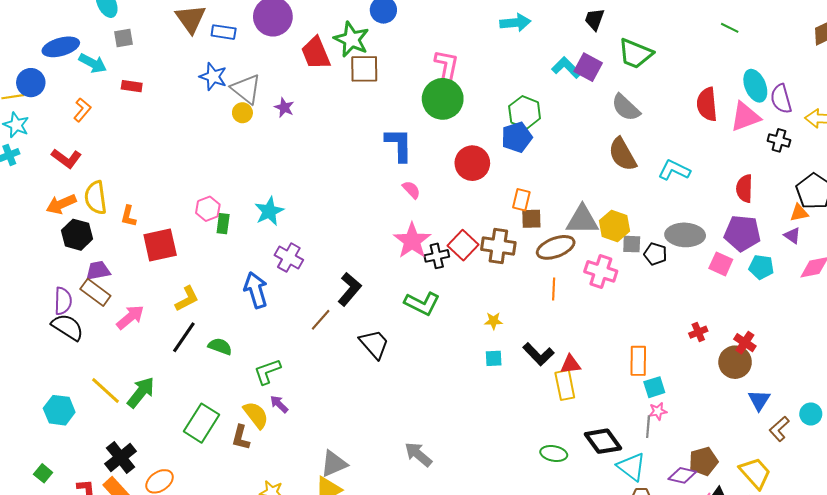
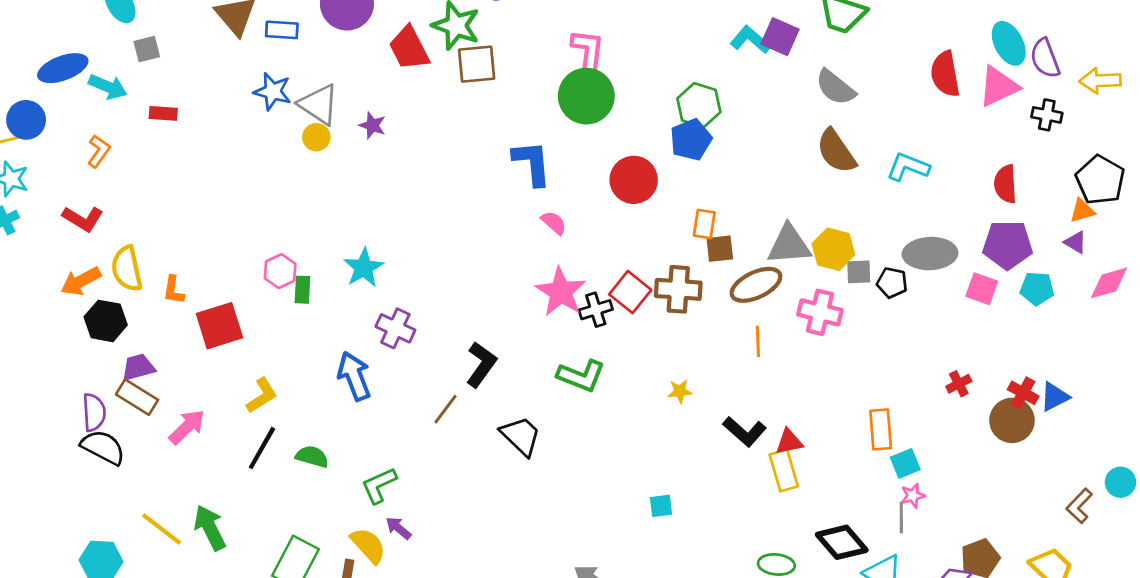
cyan square: (494, 358) -> (661, 506), moved
green arrow: (141, 392) -> (210, 528), turned -60
blue triangle: (759, 400) -> (1055, 397), moved, turned 35

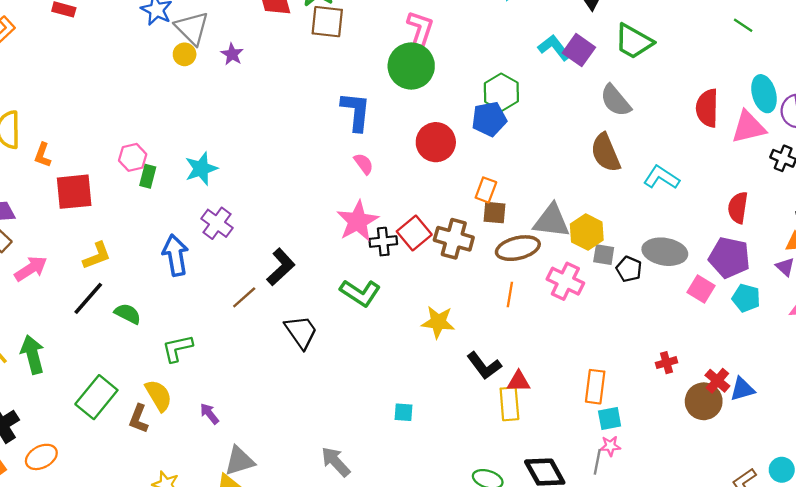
yellow star: (680, 391) -> (438, 322), size x1.6
purple arrow: (398, 528) -> (209, 414), moved

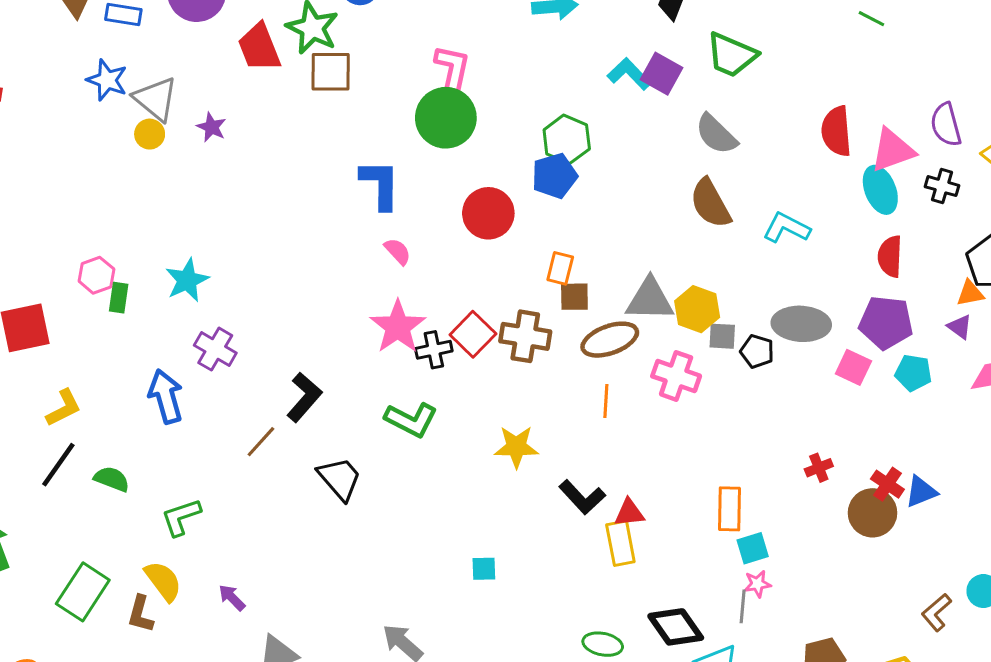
cyan ellipse: (764, 94) -> (880, 190), moved

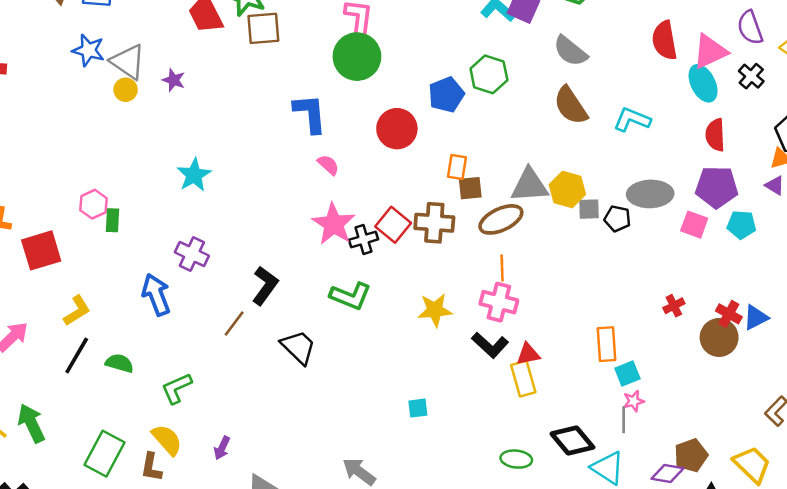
green hexagon: (567, 139) -> (489, 74), moved
black cross: (942, 186) -> (751, 76), turned 30
cyan star: (187, 280) -> (194, 175), moved
pink cross: (676, 376) -> (499, 302), moved
purple arrow: (232, 598) -> (222, 448), turned -105

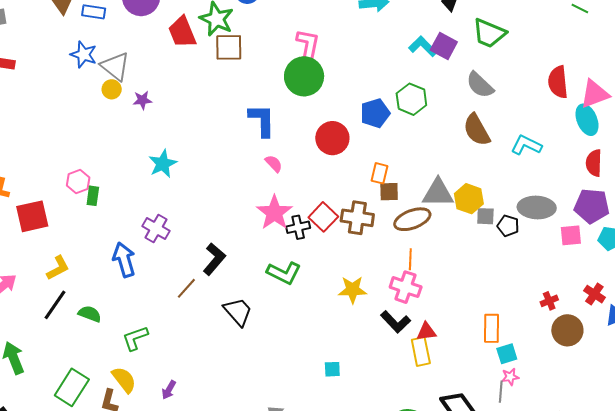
purple star: (174, 80) -> (142, 100), moved, turned -30
pink square: (694, 225) -> (571, 235), turned -30
red cross: (729, 314) -> (594, 294), moved
brown circle: (719, 337) -> (567, 330), moved

